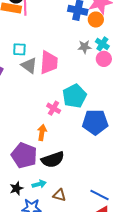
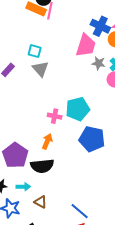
pink trapezoid: (49, 62) -> (86, 45), moved
pink cross: (54, 108) -> (55, 116), turned -32
orange arrow: (42, 133) -> (47, 141), moved

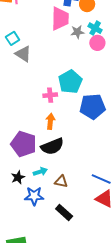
cyan square: (35, 51) -> (13, 38), turned -32

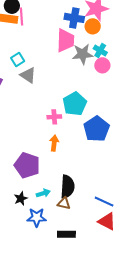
gray star: (77, 32) -> (83, 54), size x1.5
blue pentagon: (93, 106) -> (97, 129), turned -30
black semicircle: (52, 146) -> (68, 187), moved, turned -65
black rectangle: (64, 212) -> (66, 234), turned -42

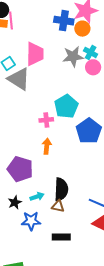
pink trapezoid: (65, 40) -> (35, 54), moved
gray triangle: (28, 75) -> (19, 79), size x1.4

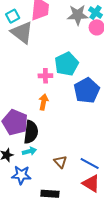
black semicircle: (61, 189) -> (31, 132), moved
brown triangle: (58, 206) -> (60, 162), moved, turned 32

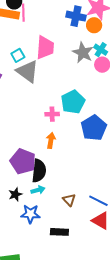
gray star: (78, 15) -> (83, 53), turned 30

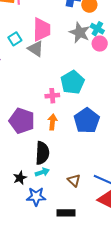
gray triangle: (28, 71) -> (36, 49), moved, size x0.7
blue pentagon: (94, 128) -> (87, 121), moved
purple pentagon: (23, 161) -> (22, 121), moved

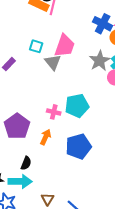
cyan square: (15, 39) -> (36, 46), turned 32
black semicircle: (42, 153) -> (26, 163), size x0.6
cyan arrow: (42, 172) -> (20, 181), size x1.6

